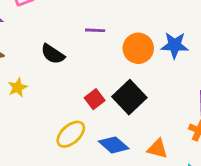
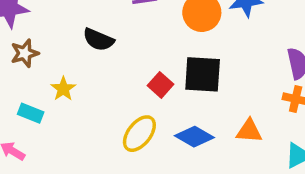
black square: (129, 97) -> (203, 74), turned -32

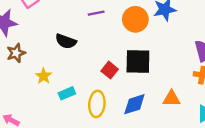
cyan rectangle: (31, 113) -> (67, 93), moved, turned -42
yellow ellipse: (139, 134) -> (97, 104), turned -30
blue diamond: (194, 137) -> (134, 104), turned -45

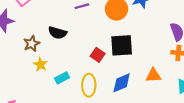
brown star: (16, 53) -> (32, 44), moved

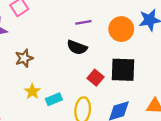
black semicircle: (58, 33) -> (77, 47), moved
yellow star: (40, 64) -> (32, 91), moved

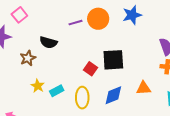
orange circle: (121, 29) -> (98, 19), moved
black semicircle: (77, 47) -> (48, 42), moved

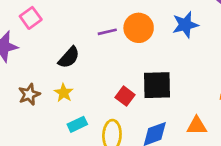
black semicircle: (48, 42) -> (69, 57), turned -66
brown star: (28, 58) -> (29, 94), moved
yellow star: (38, 86) -> (64, 93), moved

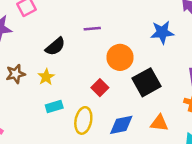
orange circle: (139, 28) -> (120, 57), moved
black square: (157, 85) -> (147, 82), moved, turned -36

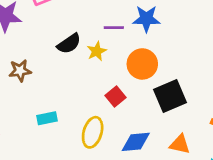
blue star: (162, 32) -> (146, 19), moved
yellow star: (46, 77) -> (97, 51), moved
cyan rectangle: (54, 106) -> (47, 118), moved

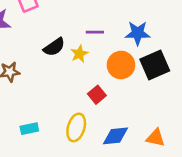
blue star: (146, 19) -> (138, 33), moved
black square: (170, 96) -> (155, 65), moved
cyan rectangle: (47, 118) -> (29, 129), moved

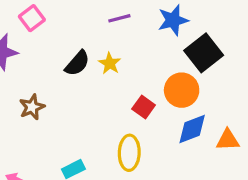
purple line: (95, 32) -> (119, 18), moved
orange circle: (121, 65) -> (182, 90), moved
blue diamond: (116, 136) -> (192, 129), moved

